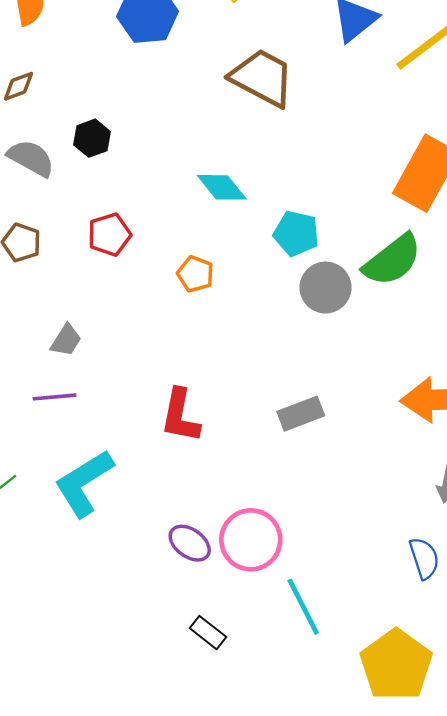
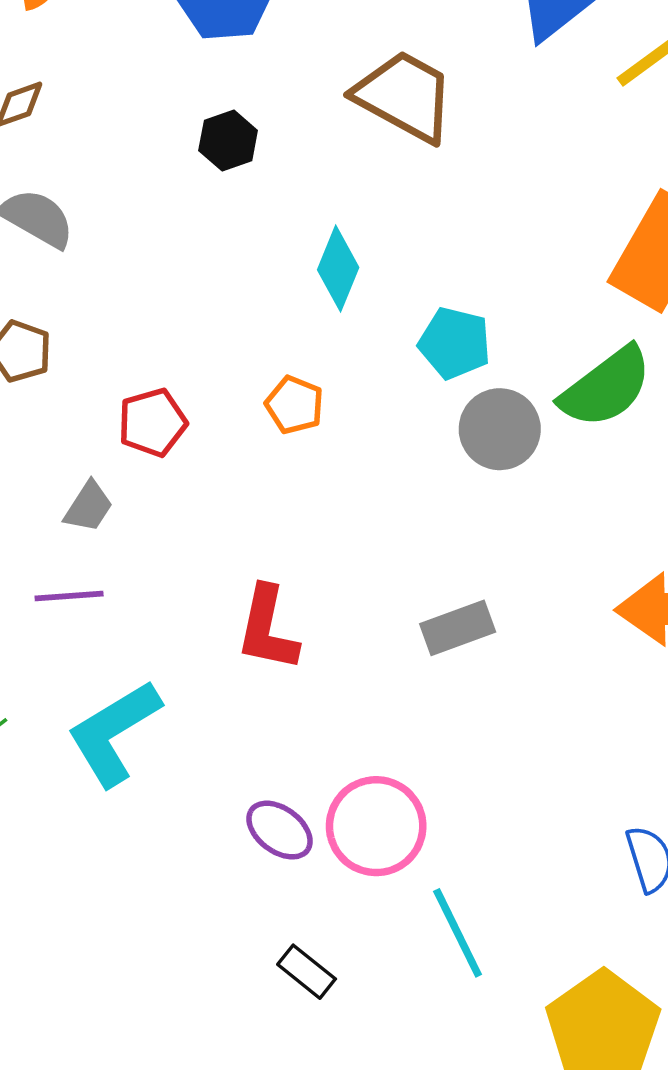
black hexagon: (92, 138) -> (228, 140), moved
cyan diamond: (222, 187) -> (338, 269), turned 60
red pentagon: (109, 235) -> (152, 422), moved

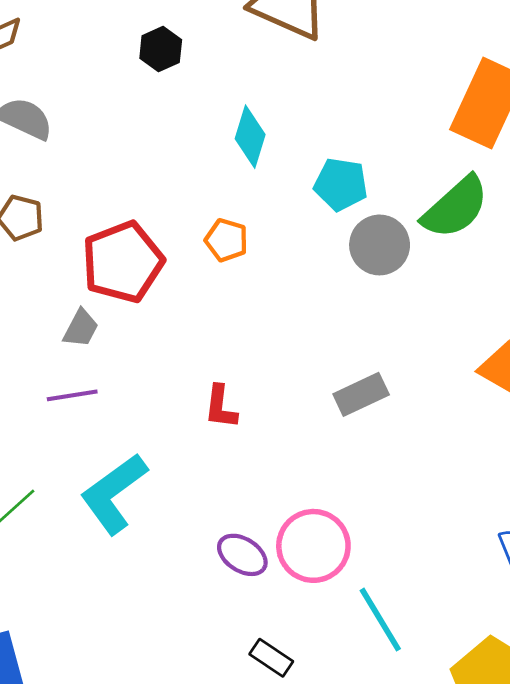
red pentagon: (152, 422) -> (123, 262), size x1.6
red L-shape: (267, 629) -> (221, 407), size x0.7

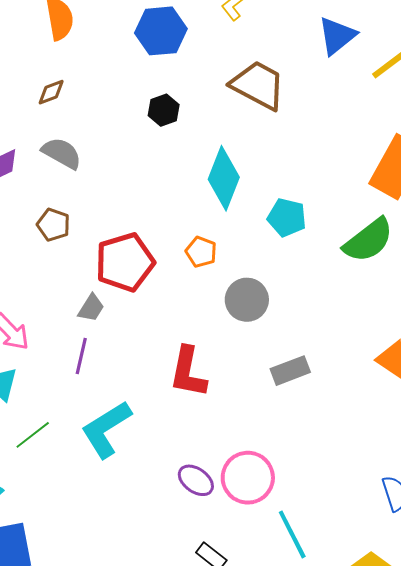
cyan diamond: (250, 137) -> (224, 178), size x1.4
gray circle: (380, 245) -> (247, 300), moved
purple line: (72, 395) -> (81, 356), turned -72
red L-shape: (221, 407) -> (188, 372), size x1.6

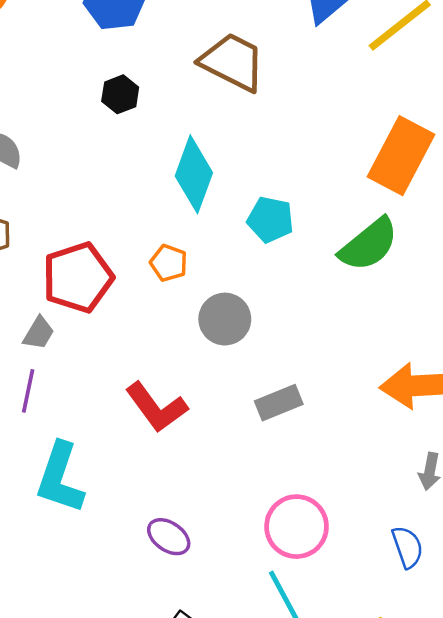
red L-shape: (188, 372) -> (156, 407), turned -46
cyan L-shape: (106, 429) -> (60, 478), turned -38
pink circle: (248, 478) -> (297, 527), moved

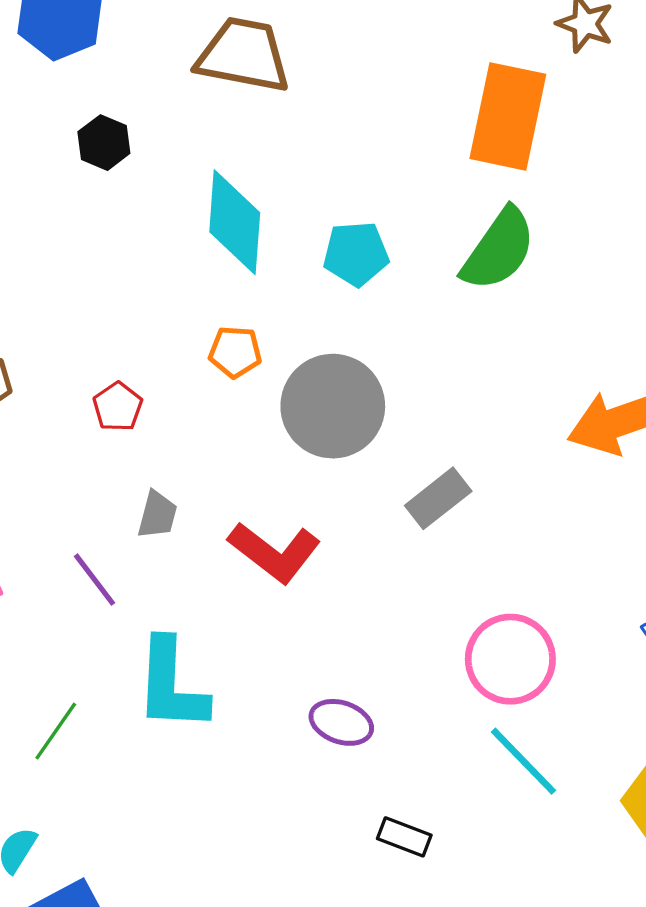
red pentagon: (78, 277) -> (118, 407), size x0.5
gray circle: (225, 319) -> (333, 406), size x1.4
gray trapezoid: (39, 333) -> (157, 515), moved
purple line: (28, 391) -> (94, 580), turned -33

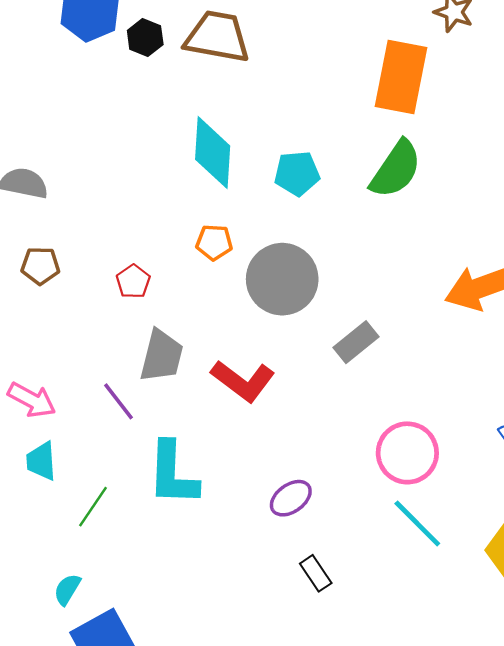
black hexagon: (104, 143) -> (145, 37), moved
gray trapezoid: (157, 515) -> (162, 356), size x1.6
purple ellipse: (341, 722) -> (291, 498), turned -54
black rectangle: (404, 837) -> (316, 573), moved, turned 36

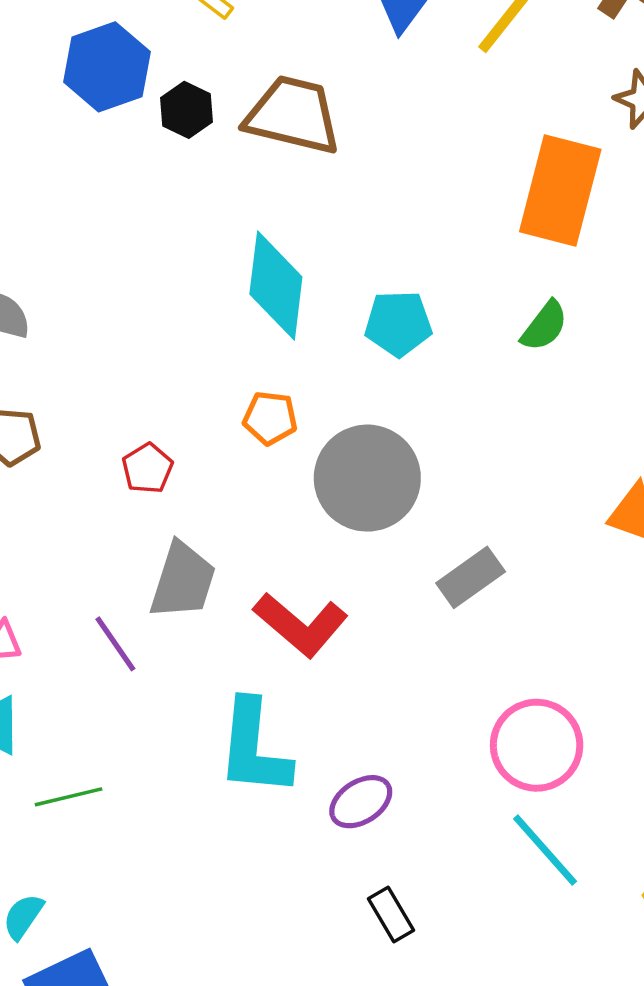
green semicircle: (396, 169) -> (544, 326), size x0.6
cyan L-shape: (173, 474) -> (254, 748), moved
green line: (93, 507) -> (69, 797), turned 39

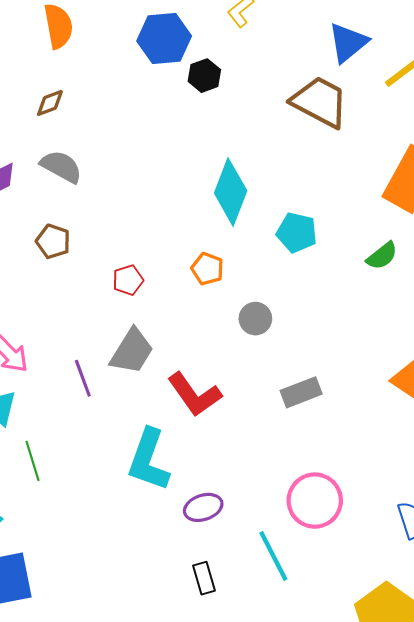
brown trapezoid: (293, 115) -> (320, 102), moved
gray circle: (367, 478) -> (255, 319), size x0.5
green line: (69, 797) -> (33, 461), turned 72
cyan line: (545, 850) -> (273, 556), moved

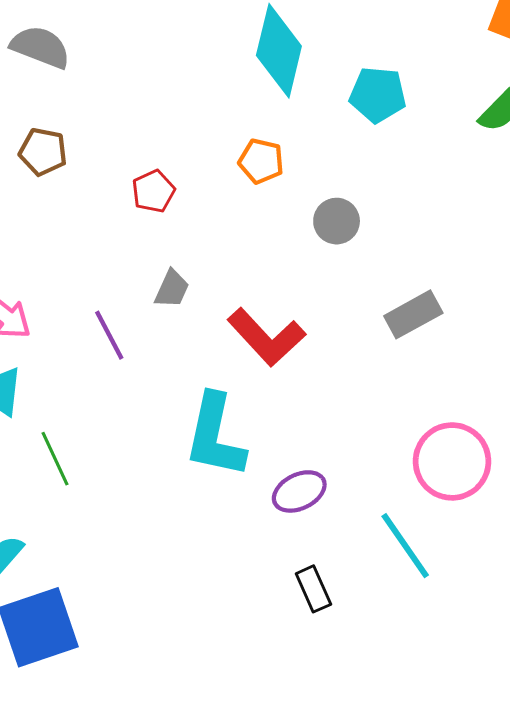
gray trapezoid: (132, 351) -> (172, 289), size x0.6

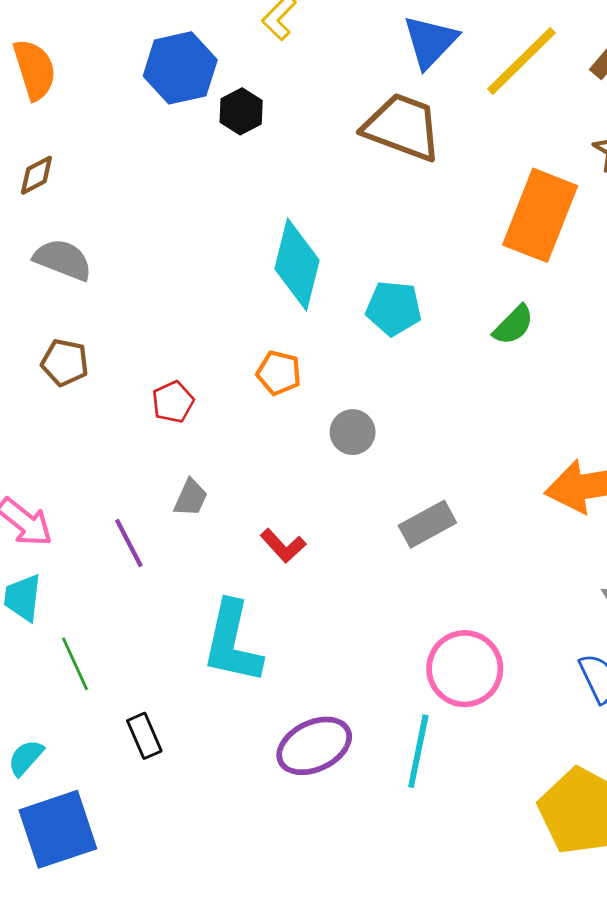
red L-shape: (266, 337) -> (283, 546), size x0.6
purple ellipse: (299, 491) -> (314, 746), moved, size x1.4
cyan line: (405, 546) -> (418, 751), turned 46
black rectangle: (313, 589) -> (144, 736), moved

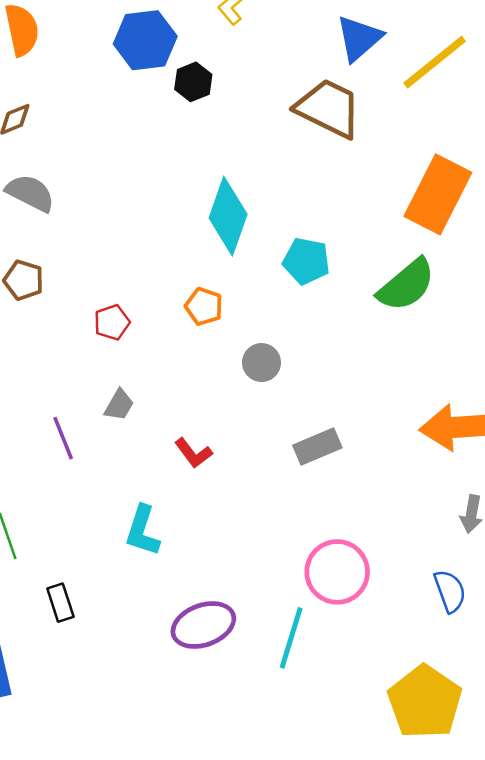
green semicircle: (513, 325) -> (406, 285), size x1.6
cyan L-shape: (232, 642) -> (142, 531), size x0.7

